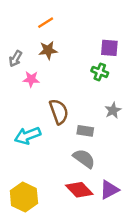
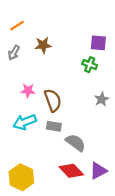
orange line: (46, 23) -> (17, 26), moved
pink star: (31, 79) -> (28, 91), moved
gray rectangle: (85, 131) -> (54, 126), moved

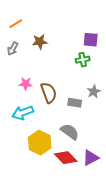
green cross: (90, 65) -> (83, 60), turned -32
gray rectangle: (54, 126) -> (75, 103), moved
yellow hexagon: (21, 177) -> (40, 143), moved

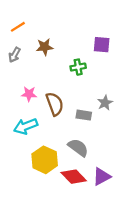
green cross: (83, 60) -> (78, 67), moved

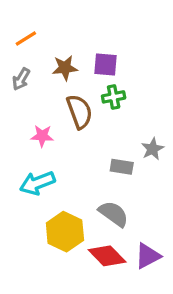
purple square: (102, 45) -> (105, 65), moved
brown semicircle: (55, 104) -> (79, 112), moved

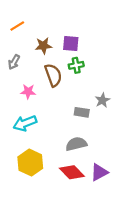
gray arrow: (21, 79) -> (14, 62), moved
gray semicircle: (114, 214) -> (76, 144), turned -50
yellow hexagon: (65, 232) -> (30, 163), moved

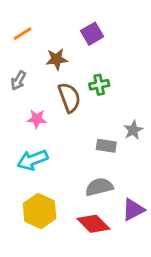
purple square: (71, 43) -> (92, 34), moved, turned -35
purple triangle: (99, 172) -> (133, 210), moved

